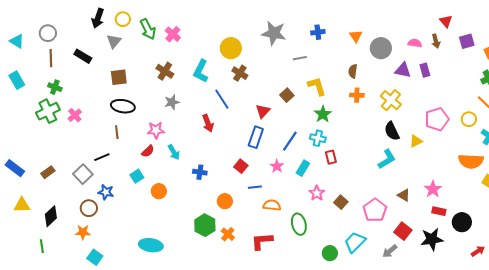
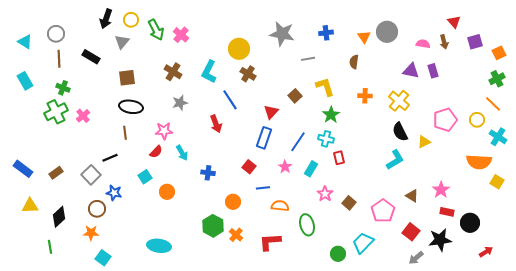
gray circle: (381, 48) -> (387, 32), moved
brown semicircle: (353, 71) -> (354, 62), moved
gray arrow: (390, 251) -> (416, 258), moved

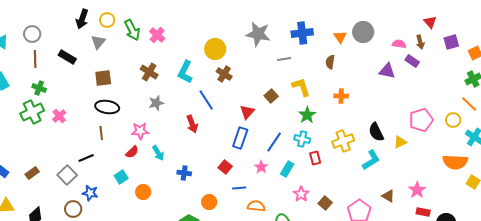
blue cross: (326, 33) -> (302, 33), size x1.5
purple rectangle: (433, 71) -> (412, 61), moved, turned -40
yellow cross: (399, 101) -> (343, 141), moved, turned 30

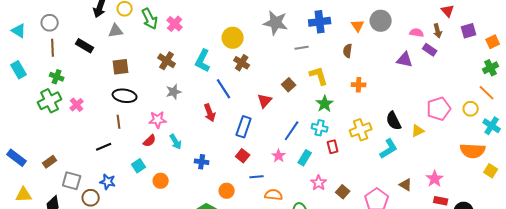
gray triangle: (98, 42) -> (116, 31), turned 42
blue rectangle: (240, 138) -> (244, 127), moved
gray square: (67, 175) -> (72, 181), moved, turned -30

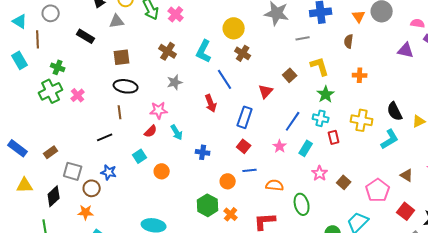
brown line: (53, 48) -> (38, 39), moved
yellow cross: (361, 130) -> (362, 120), turned 30
blue line: (257, 177) -> (250, 170), moved

